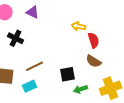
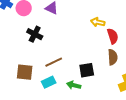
brown semicircle: (94, 61) -> (113, 57), turned -126
green arrow: (81, 89) -> (74, 85), moved, turned 32

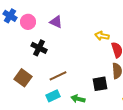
black square: (87, 70) -> (100, 84), moved
brown square: (25, 72) -> (23, 78), moved, turned 30

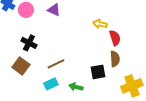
black cross: (39, 48) -> (29, 43), moved

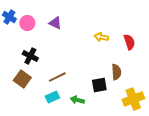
red semicircle: (115, 38) -> (129, 42), moved

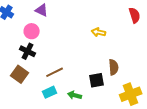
pink circle: (27, 23) -> (32, 31), moved
purple triangle: (55, 23) -> (42, 10), moved
red semicircle: (129, 42) -> (135, 15), moved

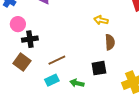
pink circle: (32, 31) -> (18, 24), moved
black cross: (28, 51) -> (30, 39), turned -35
brown semicircle: (114, 67) -> (110, 42), moved

